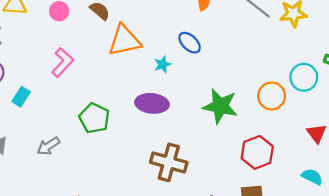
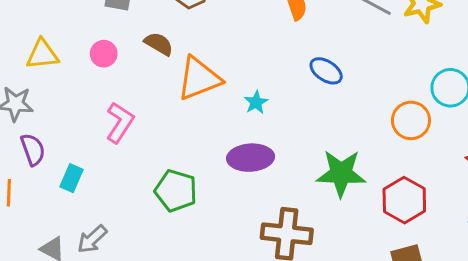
blue ellipse: (190, 43) -> (326, 71), moved
green star: (220, 106) -> (341, 173), moved
gray arrow: (48, 146) -> (92, 239), moved

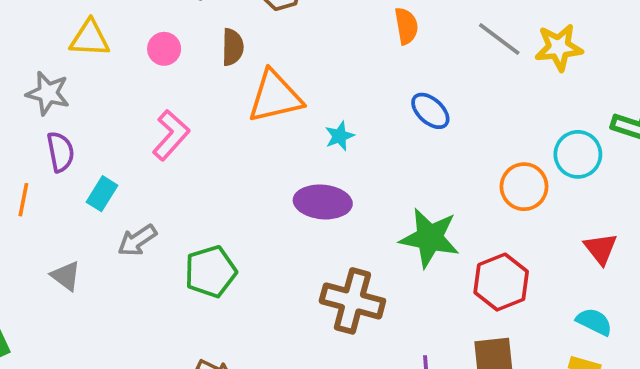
brown semicircle: (159, 44) -> (233, 47), turned 52
green pentagon: (176, 191) -> (211, 272), moved, turned 30
gray arrow: (92, 239) -> (137, 240), moved

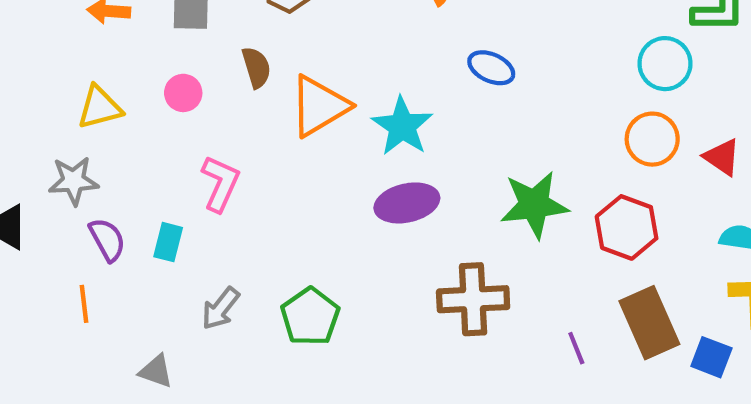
cyan star: (340, 136) -> (402, 126), size x1.8
orange circle: (524, 187) -> (652, 139), moved
cyan rectangle: (102, 194) -> (168, 242), moved

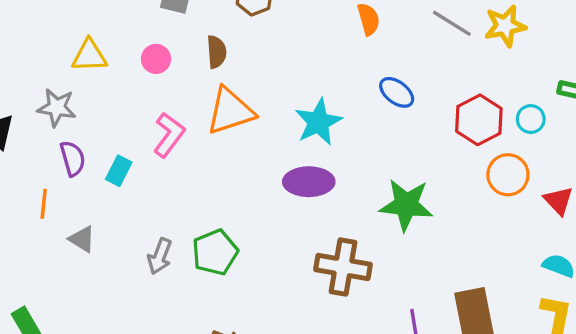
cyan circle: (665, 64) -> (531, 119), size x0.7
orange triangle: (319, 106) -> (230, 111), moved
red hexagon: (627, 227) -> (479, 120), moved
gray arrow: (220, 308) -> (160, 256), moved, turned -30
gray triangle: (156, 371) -> (82, 239), moved

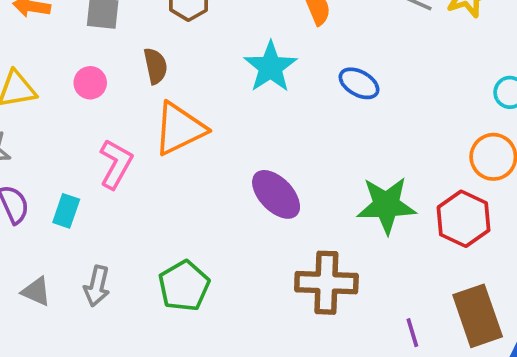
red hexagon: (479, 120) -> (464, 219), moved
cyan star: (318, 122) -> (270, 67), moved
purple ellipse: (309, 182) -> (276, 194), turned 54
gray arrow: (160, 256) -> (97, 286), moved

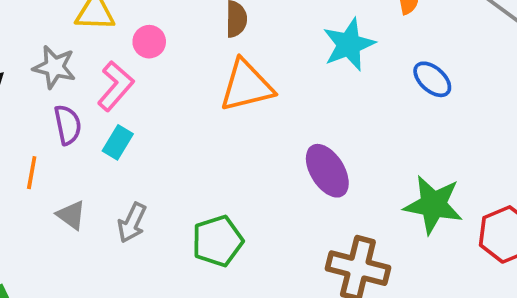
pink circle: (90, 83) -> (149, 42), moved
pink L-shape: (116, 164) -> (116, 86), moved

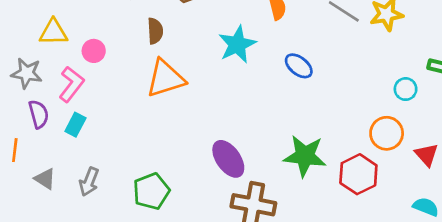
purple ellipse: (327, 171) -> (228, 159), moved

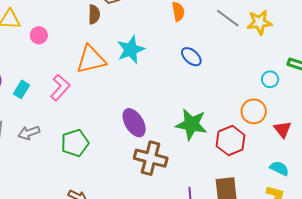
brown semicircle: (155, 31) -> (94, 14), moved
cyan star: (237, 44) -> (131, 50), moved
pink L-shape: (71, 84) -> (60, 88), moved
gray arrow: (89, 182) -> (29, 133), turned 45

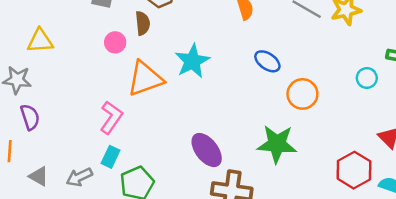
pink circle: (39, 35) -> (115, 42), moved
cyan rectangle: (21, 89) -> (110, 157), moved
orange circle: (254, 111) -> (302, 94), moved
red hexagon: (231, 141) -> (354, 170), moved

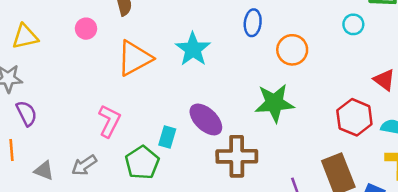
pink circle: (115, 42) -> (86, 29), moved
cyan star: (192, 61) -> (193, 49), moved
blue ellipse: (267, 61) -> (253, 23), turned 70
pink L-shape: (111, 117) -> (109, 121), moved
cyan rectangle: (110, 157) -> (167, 137), moved

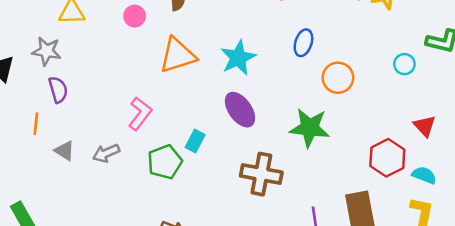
purple ellipse: (206, 119) -> (240, 110), moved

